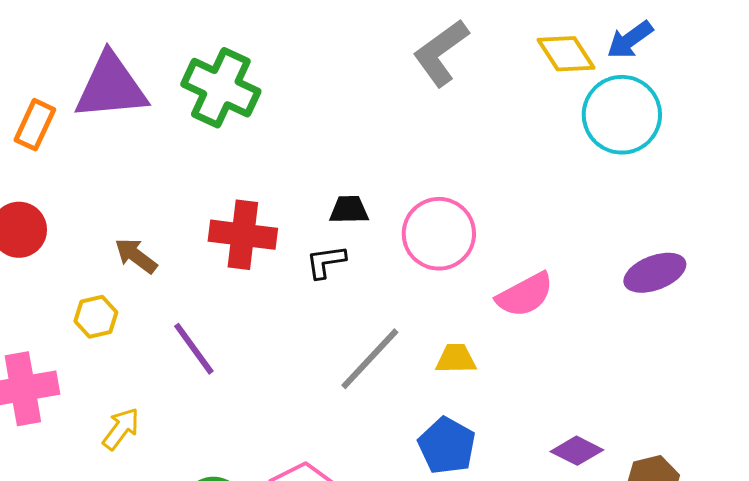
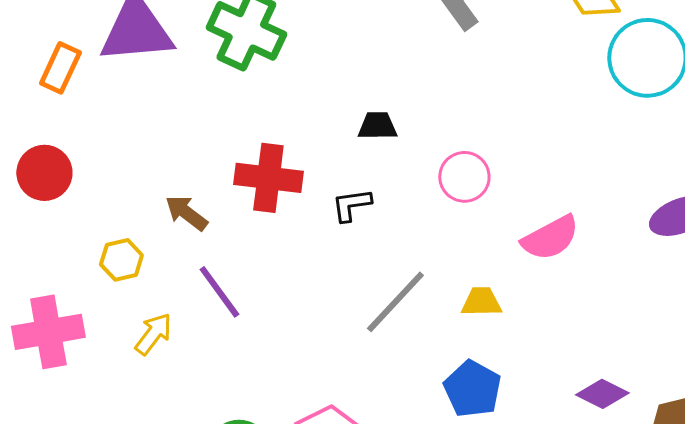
black trapezoid: (349, 210) -> (377, 126), moved
pink circle: (439, 234) -> (464, 177), size x0.7
brown arrow: (136, 256) -> (186, 213), moved
yellow arrow: (121, 429) -> (153, 334), moved

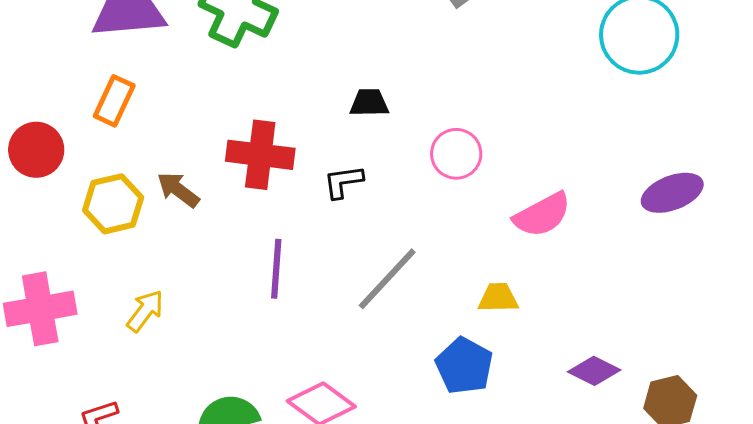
orange rectangle: (60, 68) -> (114, 101), moved
yellow hexagon: (121, 260) -> (113, 204), moved, size x1.4
purple line: (219, 292) -> (276, 269), moved, turned 40
yellow trapezoid: (481, 302) -> (498, 298), moved

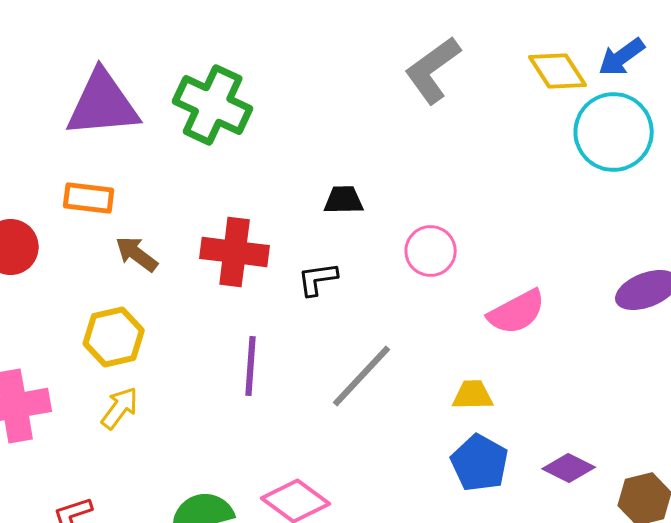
orange rectangle: (114, 101) -> (89, 198), turned 72
brown arrow: (178, 190) -> (137, 254), moved
yellow hexagon: (113, 204) -> (114, 337), moved
blue pentagon: (464, 366) -> (480, 463), moved

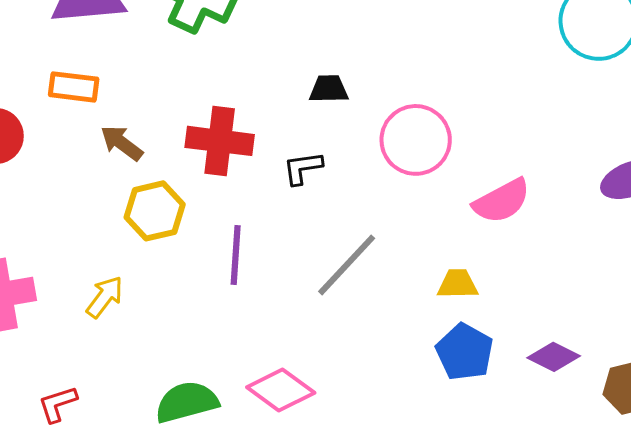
pink circle: (431, 251) -> (416, 140), size x1.4
yellow hexagon: (114, 337) -> (155, 211), moved

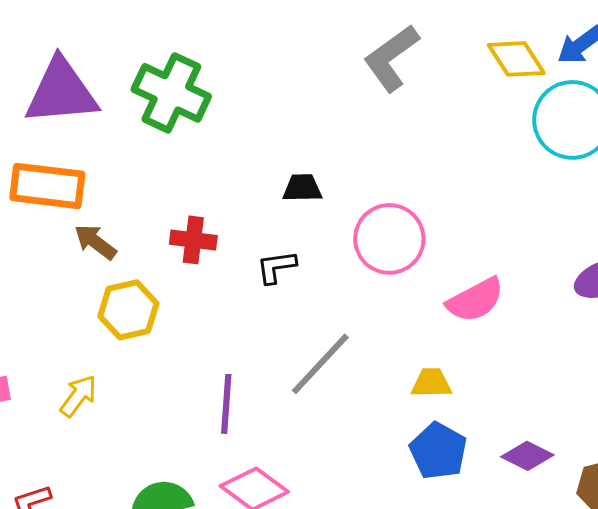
orange rectangle: (74, 87) -> (47, 186), size x1.5
red cross: (220, 141) -> (193, 240), size x0.7
purple line: (236, 255) -> (226, 404), moved

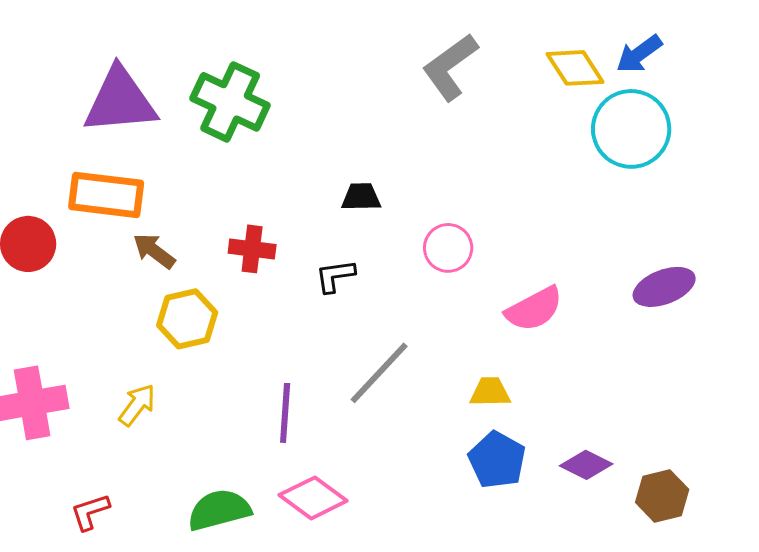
pink circle: (389, 239) -> (448, 248), size x0.7

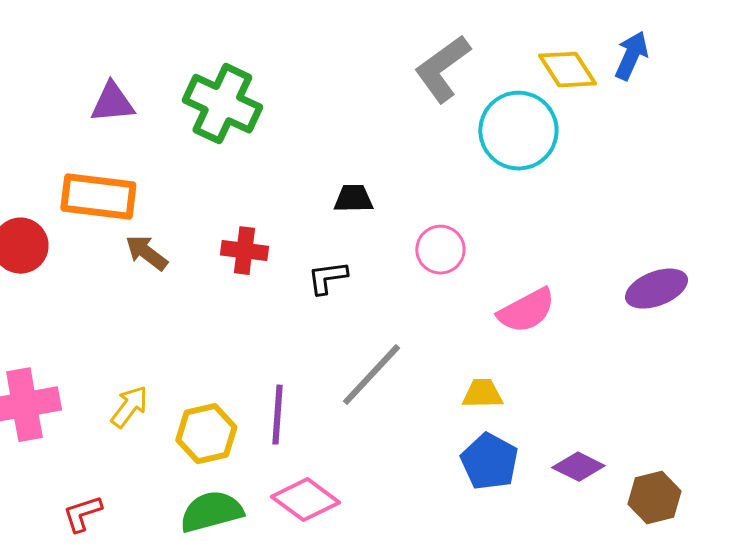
blue arrow: (639, 54) -> (631, 56), turned 150
purple triangle: (120, 101) -> (112, 103), size x0.6
cyan circle: (631, 129) -> (518, 131), moved
yellow hexagon: (187, 319) -> (206, 434), moved

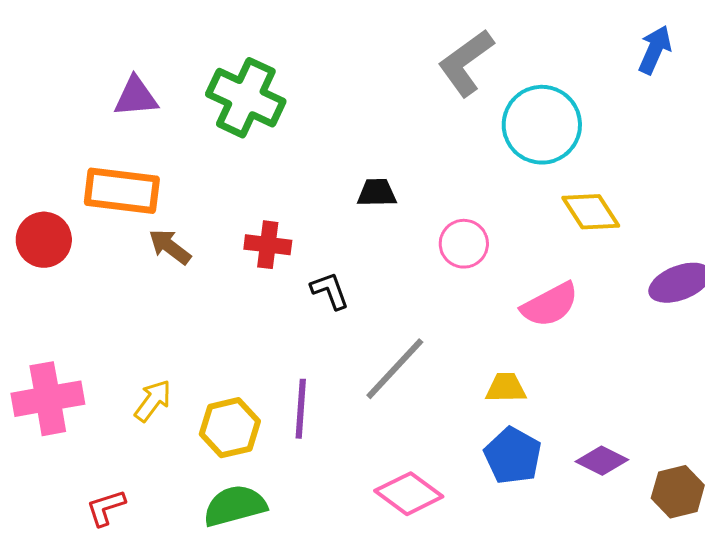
yellow diamond: (567, 70) -> (591, 212), moved
black L-shape: (327, 278) -> (330, 291), moved, turned 78
pink diamond: (305, 500) -> (409, 494), moved

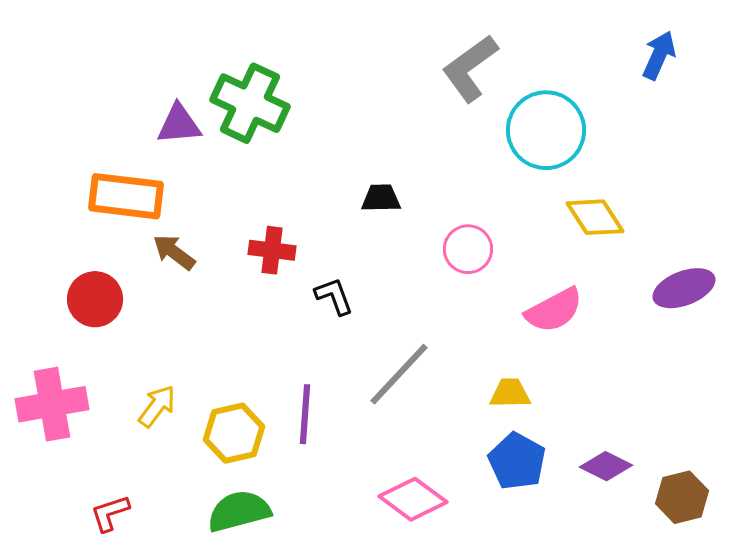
purple triangle: (136, 97) -> (179, 124), moved
red circle: (44, 240) -> (95, 299), moved

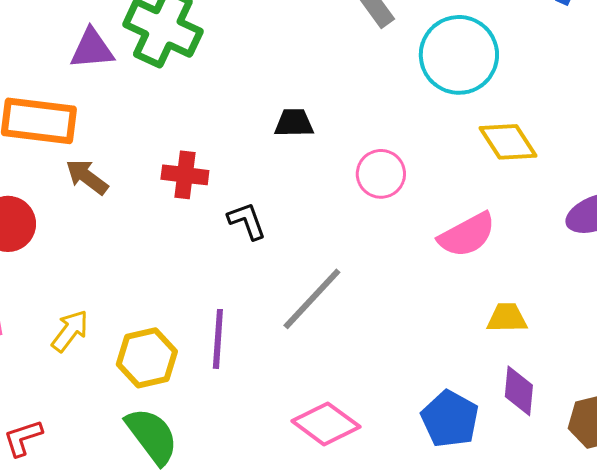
yellow trapezoid: (510, 393) -> (507, 318), moved
blue pentagon: (517, 461) -> (450, 419), moved
purple diamond: (606, 466) -> (519, 391), turned 69
green semicircle: (239, 511) -> (152, 436), turned 68

